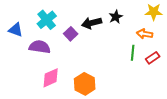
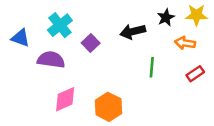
black star: (116, 17) -> (166, 18), moved
black arrow: (92, 23) -> (133, 32), moved
green line: (133, 53) -> (152, 67), moved

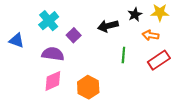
blue triangle: (20, 38) -> (17, 40), moved
purple semicircle: (51, 60) -> (53, 54), moved
red rectangle: (195, 74) -> (159, 60), size x1.5

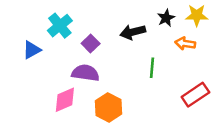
blue triangle: (17, 40) -> (32, 50), moved, turned -49
purple semicircle: (53, 54) -> (85, 73), moved
red rectangle: (159, 60) -> (195, 95), moved

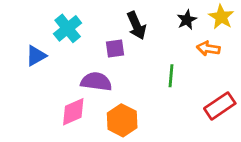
yellow star: (197, 15) -> (221, 17), turned 30
black arrow: (133, 32) -> (136, 26), moved, turned -100
purple square: (91, 43) -> (115, 49), moved, turned 36

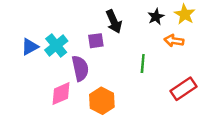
cyan cross: (68, 28) -> (56, 46), moved
purple semicircle: (96, 82) -> (80, 68), turned 70

